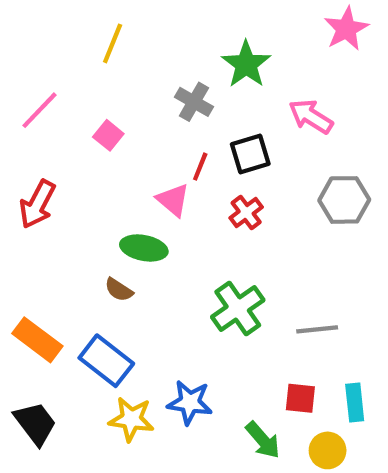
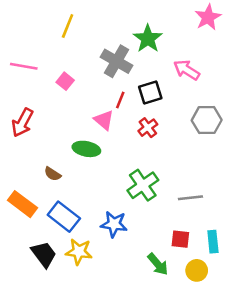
gray cross: (194, 102) -> (116, 61), size x1.4
pink line: (39, 110) -> (24, 66), turned 56
brown semicircle: (119, 290) -> (53, 174), moved
blue star: (190, 402) -> (114, 224), moved
black trapezoid: (35, 423) -> (44, 254), moved

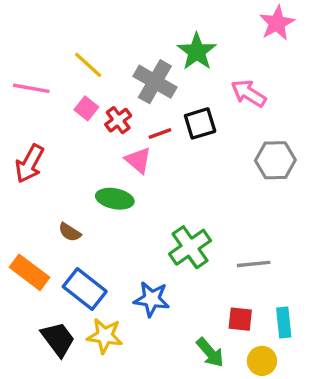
yellow line: (68, 26) -> (88, 65), moved, turned -70
red line: (120, 100) -> (160, 133), turned 48
red cross: (148, 128) -> (118, 120), moved

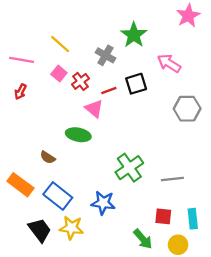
gray cross: (155, 82) -> (105, 55), size x0.7
red arrow: (30, 164) -> (20, 92), moved, size x0.6

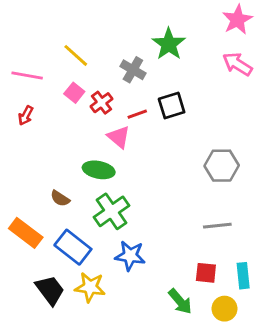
pink arrow: (169, 63) -> (237, 64), moved
gray hexagon: (187, 109) -> (222, 166), moved
green cross: (129, 168) -> (112, 211), moved

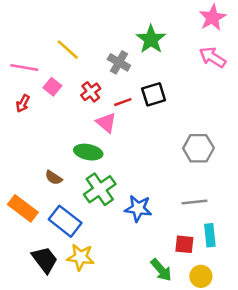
pink square: (74, 93) -> (52, 87), moved
blue star: (130, 256) -> (138, 208), moved
cyan rectangle: (243, 276) -> (210, 235), moved

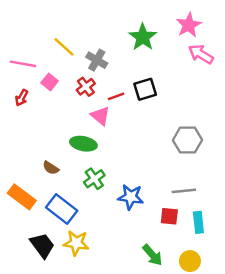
pink star: (212, 18) -> (189, 25), moved
gray cross: (119, 62) -> (97, 60), moved
green cross: (100, 189) -> (94, 179), size x0.7
red square: (184, 244) -> (169, 216), moved

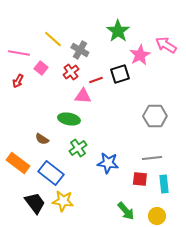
pink star: (189, 25) -> (140, 55), moved
pink triangle: (100, 116) -> (83, 96), turned -36

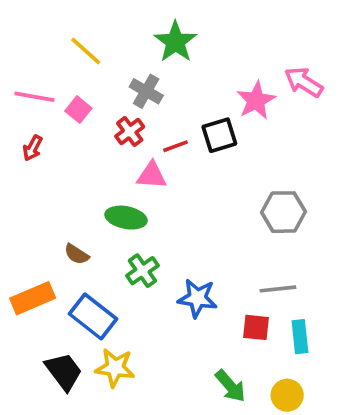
green star: (118, 31) -> (175, 42), moved
yellow line: (53, 39) -> (86, 51), moved
pink square: (41, 68) -> (78, 110), moved
orange rectangle: (18, 163) -> (33, 298), turned -60

